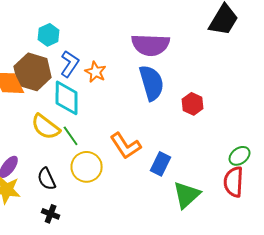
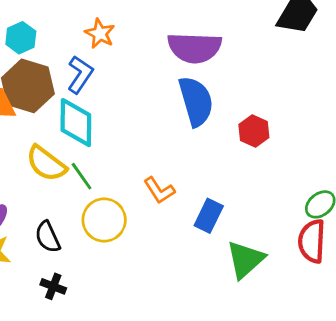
cyan hexagon: (49, 35) -> (21, 38), moved
orange star: (96, 72) -> (100, 34), moved
orange L-shape: (126, 146) -> (159, 190), size x0.7

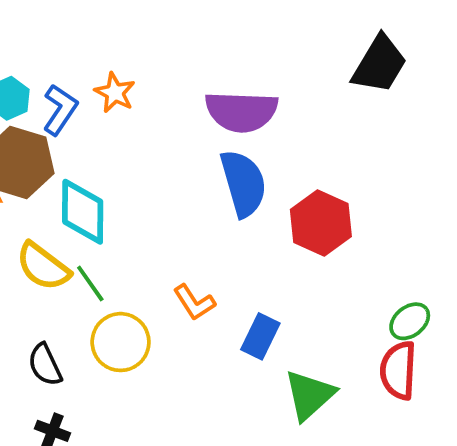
blue L-shape: (80, 74) -> (60, 110), moved
red hexagon: (254, 131) -> (321, 223), size x1.5

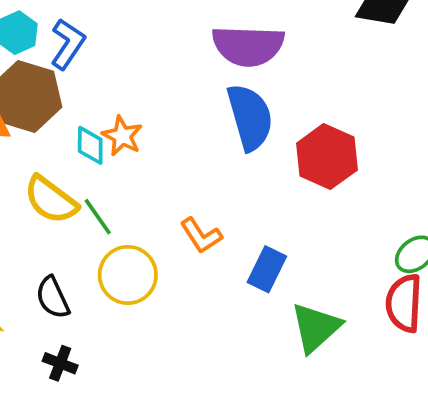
orange star: (115, 93) -> (122, 136), moved
cyan diamond: (83, 212) -> (90, 145), size x0.6

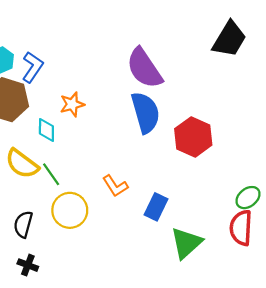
purple semicircle: (248, 46) -> (144, 68), turned 54
orange star: (122, 136) -> (72, 104), moved, turned 30
black semicircle: (53, 298) -> (23, 224), turned 40

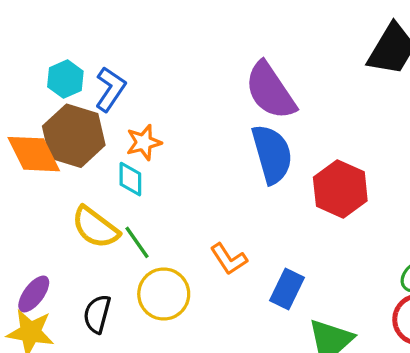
orange star: (72, 104) -> (144, 142), moved

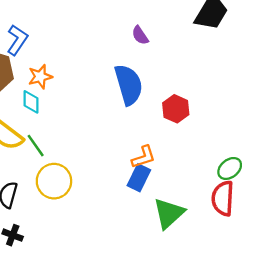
purple semicircle: (270, 91) -> (140, 35), moved, size x0.5
red hexagon: (340, 189) -> (176, 109), size x0.7
orange L-shape: (229, 259) -> (144, 157), moved, turned -75

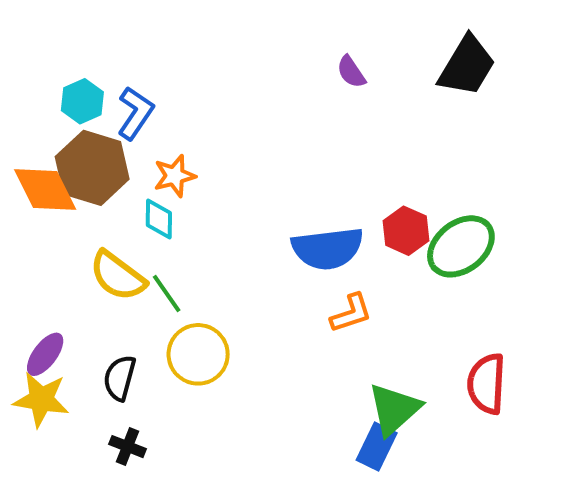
purple semicircle: (140, 35) -> (351, 72), moved
blue semicircle: (129, 85) -> (328, 248), moved, turned 99
green ellipse: (230, 168) -> (461, 246), moved, size x1.6
blue rectangle: (139, 178) -> (377, 447), moved

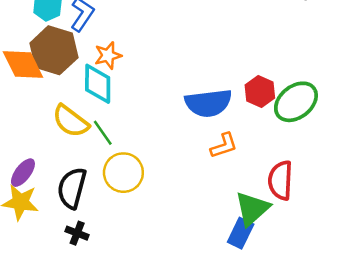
cyan diamond: (159, 219) -> (98, 84), size x1.5
black semicircle: (120, 378) -> (72, 188), size x1.4
red semicircle: (486, 384) -> (280, 180), moved

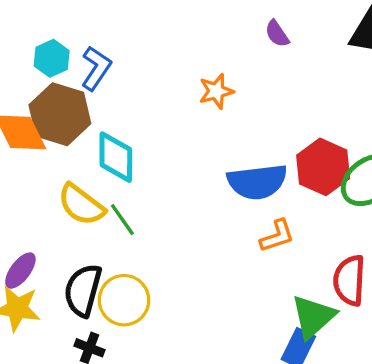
orange star: (108, 55) -> (216, 91), moved
red hexagon: (260, 91) -> (323, 167), size x1.4
yellow circle: (123, 173) -> (124, 300), moved

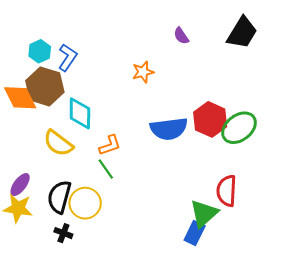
green line: (122, 220) -> (106, 169), moved
orange L-shape: (277, 236) -> (110, 145), moved

